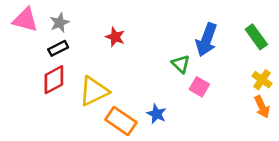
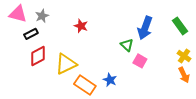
black rectangle: (58, 48) -> (31, 34), moved

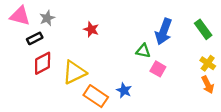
green triangle: (127, 45) -> (143, 51), turned -32

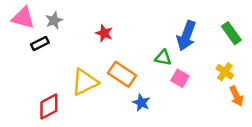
red diamond: (43, 63) -> (49, 106), moved
yellow cross: (208, 63) -> (225, 72), moved
orange rectangle: (96, 96) -> (122, 74), moved

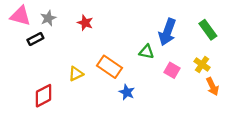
red star: (104, 33) -> (85, 23), moved
pink square: (180, 78) -> (172, 70), moved
yellow triangle: (85, 82) -> (76, 74), size x0.6

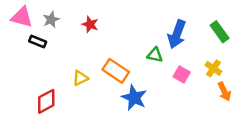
black rectangle: (35, 39) -> (38, 41), turned 49
blue star: (127, 92) -> (134, 98), size x1.5

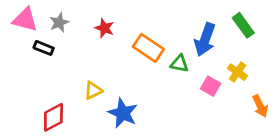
green rectangle: (220, 32) -> (243, 25), moved
yellow cross: (213, 68) -> (238, 72), moved
orange rectangle: (116, 71) -> (148, 48), moved
blue star: (134, 98) -> (123, 113), moved

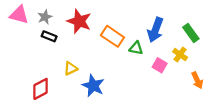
green rectangle: (243, 25) -> (191, 33), moved
red star: (104, 28) -> (79, 21), size x1.6
black rectangle: (44, 48) -> (49, 36), moved

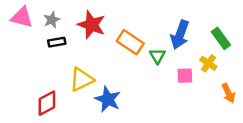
black rectangle: (49, 36) -> (57, 42), turned -32
green triangle: (136, 48) -> (158, 56), turned 48
pink square: (160, 65) -> (185, 76), turned -32
yellow triangle: (71, 68) -> (82, 79), size x1.5

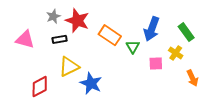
pink triangle: (22, 17) -> (25, 39), moved
gray star: (52, 20) -> (53, 16), moved
black rectangle: (57, 42) -> (60, 39), moved

